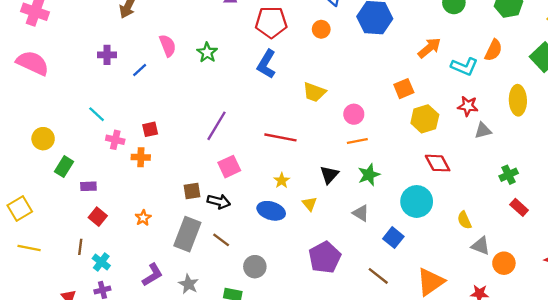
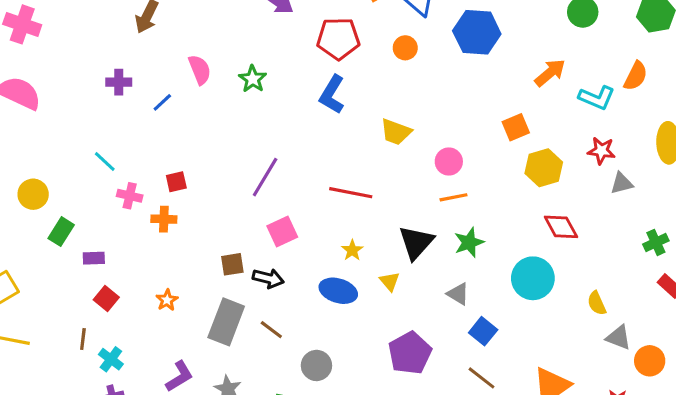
black triangle: (329, 175) -> (416, 242), size x1.4
blue square: (393, 238) -> (483, 331), moved

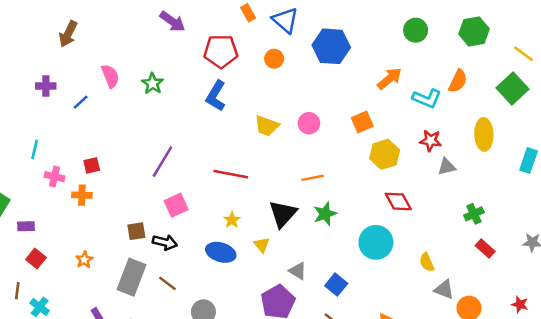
cyan line: (105, 162) -> (35, 149), turned 60
pink circle: (449, 162) -> (309, 123), moved
gray triangle: (458, 294) -> (298, 271), moved

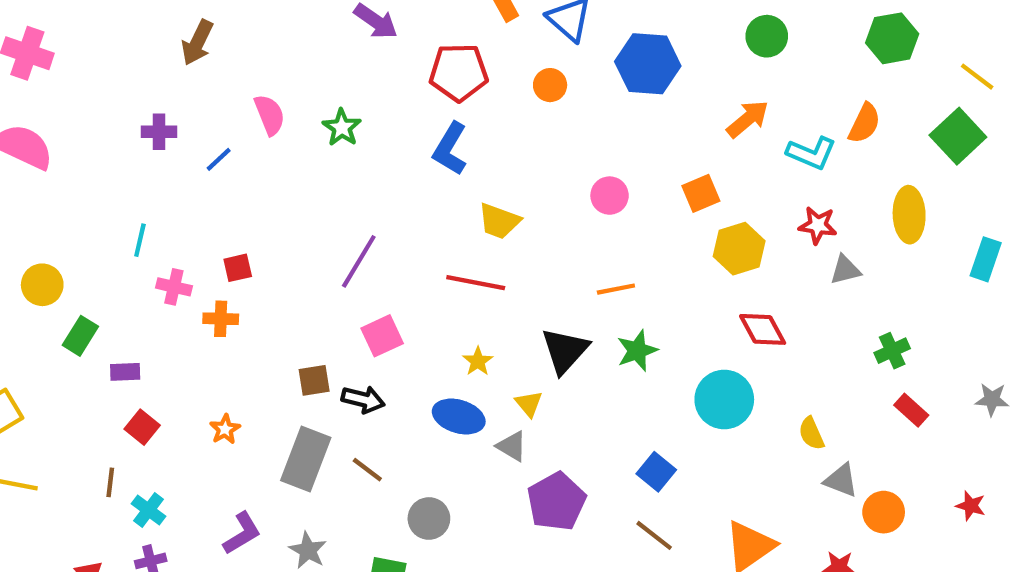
green circle: (416, 30) -> (767, 36), moved
yellow trapezoid: (267, 126) -> (499, 221), moved
gray triangle: (298, 271) -> (512, 446), moved

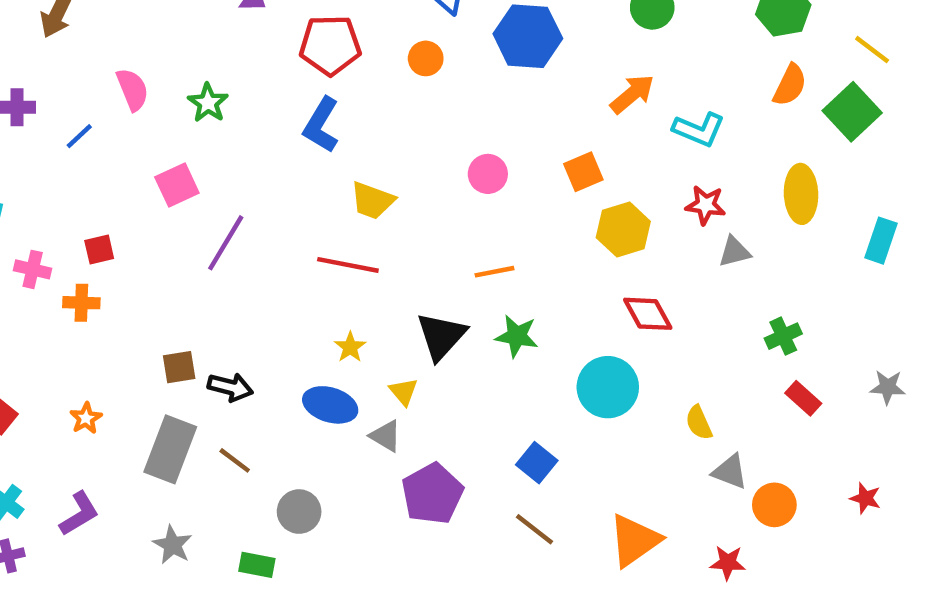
orange semicircle: (864, 123) -> (790, 85), moved
pink square: (382, 336) -> (177, 185), moved
green star: (637, 351) -> (517, 336), turned 30
purple L-shape: (242, 533) -> (79, 514), moved

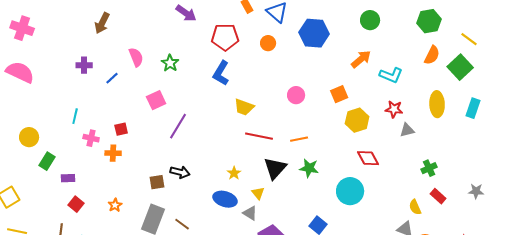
cyan rectangle: (881, 241) -> (473, 108), moved
red line: (348, 265) -> (259, 136), moved
black arrow: (230, 387) -> (180, 172), moved
yellow semicircle: (699, 423) -> (415, 207), moved

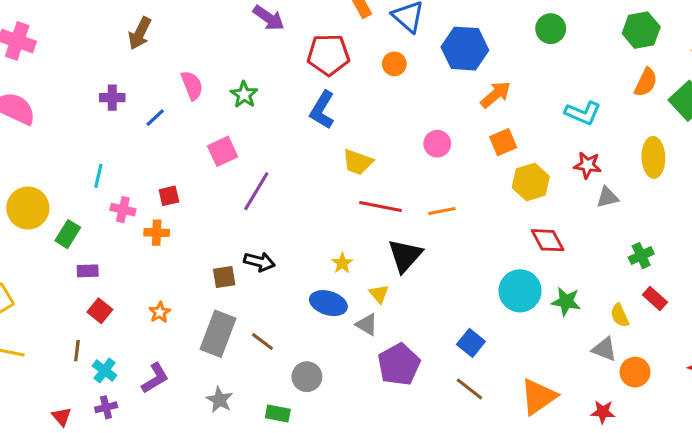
orange arrow: (361, 59) -> (496, 95), moved
yellow circle: (29, 137) -> (28, 208), size x1.4
green rectangle: (47, 161) -> (68, 234), moved
green star: (309, 168) -> (566, 302), moved

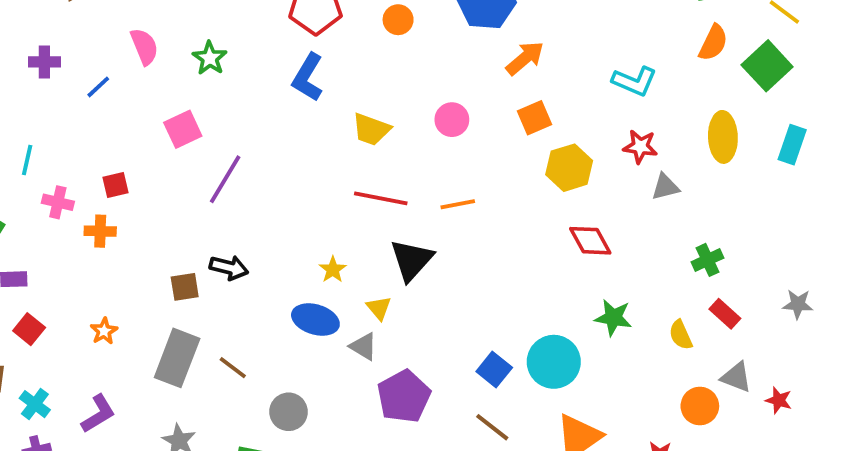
yellow trapezoid: (358, 162) -> (371, 129), moved
cyan circle: (520, 291) -> (554, 362), moved
gray triangle: (604, 349) -> (736, 377), moved

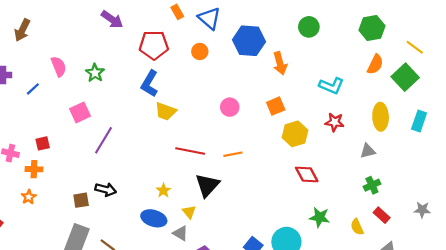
orange arrow: (525, 58) -> (280, 63), moved, turned 115
yellow trapezoid: (371, 129) -> (166, 111), moved
gray triangle: (665, 187) -> (368, 151), moved
orange star: (104, 331) -> (29, 197), moved

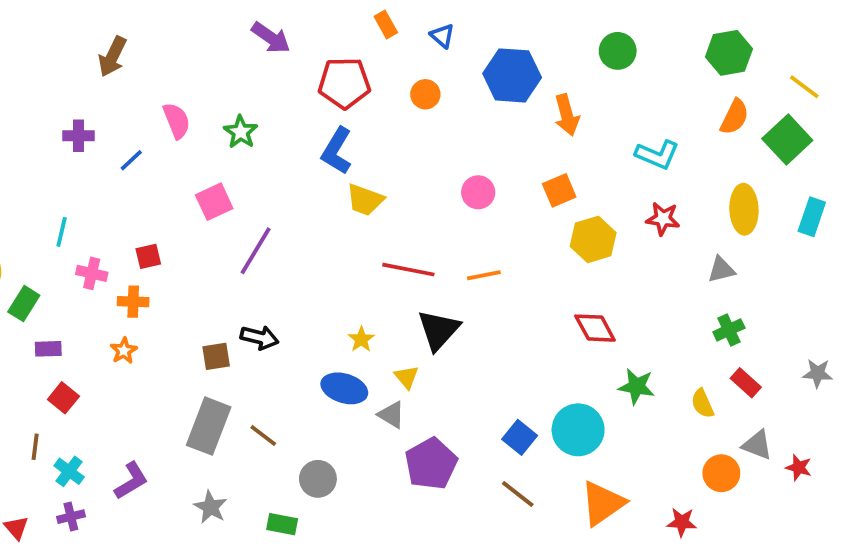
blue triangle: (209, 18) -> (442, 36), size x0.6
red diamond: (307, 174) -> (595, 328), moved

